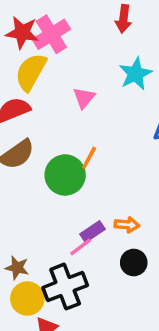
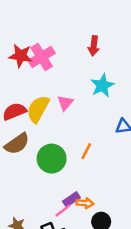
yellow semicircle: (31, 72) -> (38, 109), moved
orange line: (89, 158) -> (86, 151), moved
orange arrow: (127, 225) -> (85, 203), moved

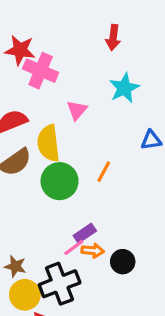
pink cross: (42, 57) -> (41, 71), moved, turned -35
yellow semicircle: (38, 109) -> (48, 143), moved, turned -36
orange arrow: (85, 203) -> (93, 251), moved

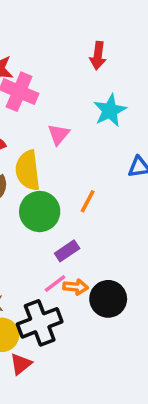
purple rectangle: (85, 233) -> (67, 251), moved
black circle: (123, 262) -> (108, 299), size x1.4

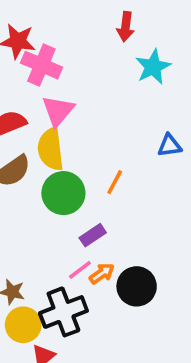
cyan star: (110, 110) -> (153, 67), moved
pink triangle: (58, 134) -> (58, 111), moved, size x1.4
orange arrow: (76, 287) -> (102, 274), turned -40

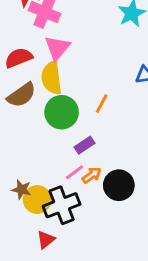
yellow circle: (23, 325) -> (37, 200), moved

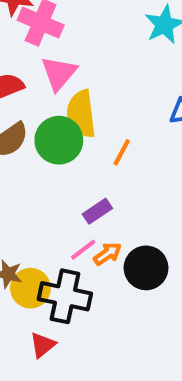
yellow semicircle: (52, 78) -> (81, 114), moved
green circle: (62, 112) -> (59, 140), moved
black cross: (62, 205) -> (65, 296), turned 33

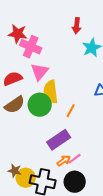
purple rectangle: (97, 211) -> (59, 140), size x1.6
pink line: (83, 250) -> (75, 159), moved
black circle: (146, 268) -> (75, 182), moved

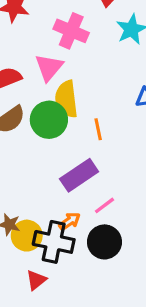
pink cross: (31, 47) -> (71, 31), moved
orange line: (71, 111) -> (98, 129), turned -40
orange arrow: (64, 161) -> (70, 221), moved

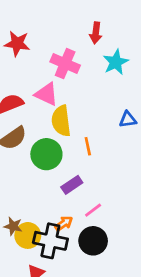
pink triangle: (49, 67) -> (46, 94), turned -45
green circle: (49, 120) -> (46, 154), moved
purple rectangle: (79, 175) -> (72, 185), size x0.7

